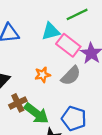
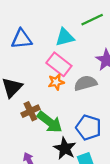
pink rectangle: (68, 45) -> (59, 64), moved
gray semicircle: (71, 76) -> (85, 83), turned -150

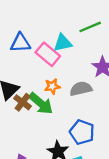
pink rectangle: (59, 64) -> (48, 54), moved
brown cross: (30, 111) -> (23, 102), moved, turned -30
green arrow: (50, 122) -> (41, 103), moved

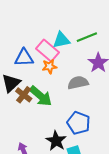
green line: (90, 27) -> (87, 37), moved
blue triangle: (20, 43) -> (24, 58), moved
orange star: (52, 86) -> (49, 66), moved

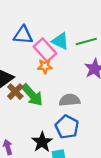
cyan triangle: (61, 40) -> (60, 41), turned 30
blue triangle: (24, 58) -> (23, 35), moved
gray semicircle: (78, 83) -> (70, 100), moved

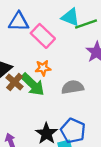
cyan triangle: (60, 41) -> (70, 17), moved
orange star: (45, 66) -> (43, 68), moved
blue pentagon: (67, 127) -> (73, 131), moved

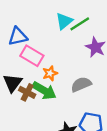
cyan triangle: (70, 17) -> (64, 21), turned -48
pink rectangle: (43, 36) -> (32, 56), moved

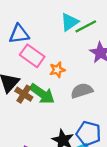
orange star: (50, 73) -> (57, 70), moved

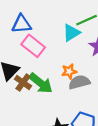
cyan triangle: (70, 22) -> (71, 33), moved
orange star: (57, 70) -> (69, 71), moved

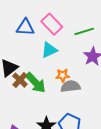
cyan triangle: (71, 33) -> (49, 50), moved
pink rectangle: (33, 46) -> (52, 24), moved

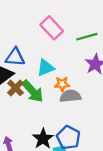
blue triangle: (25, 27) -> (15, 57), moved
cyan triangle: (49, 50) -> (46, 68), moved

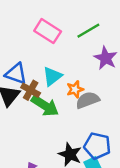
blue triangle: (15, 57) -> (16, 74), turned 30
brown cross: (15, 88) -> (31, 90), moved

